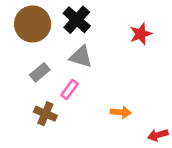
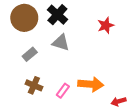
pink rectangle: (70, 89) -> (63, 91), moved
orange arrow: (121, 112) -> (91, 84), size x1.6

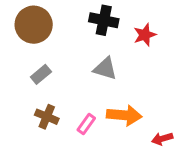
black cross: (57, 15) -> (104, 20), moved, turned -30
gray triangle: (61, 42) -> (105, 68), moved

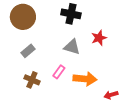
red star: (145, 35) -> (99, 38), moved
pink rectangle: (86, 124) -> (59, 72), moved

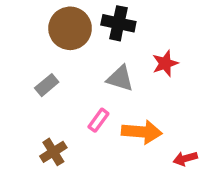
brown circle: (23, 17) -> (70, 28), moved
brown cross: (32, 80) -> (53, 152), moved, turned 35

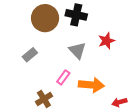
gray triangle: (120, 78) -> (77, 50), turned 30
brown cross: (53, 152) -> (44, 99), moved

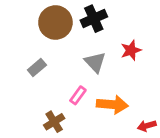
black cross: (76, 15) -> (94, 19), turned -36

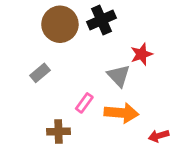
gray triangle: (95, 62) -> (119, 76), moved
brown cross: (54, 122) -> (59, 132), turned 30

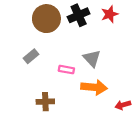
red star: (141, 54) -> (110, 14), moved
pink rectangle: (84, 103) -> (66, 70), moved, turned 64

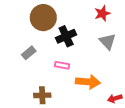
black cross: (79, 15) -> (66, 36), moved
gray triangle: (92, 58) -> (108, 41), moved

